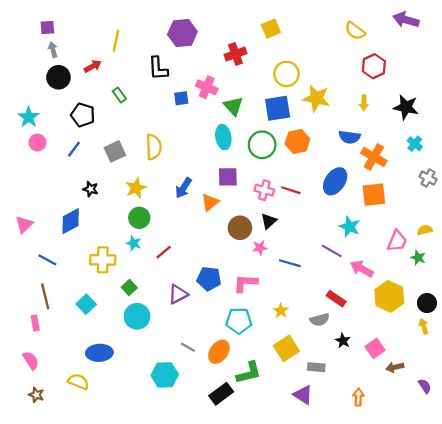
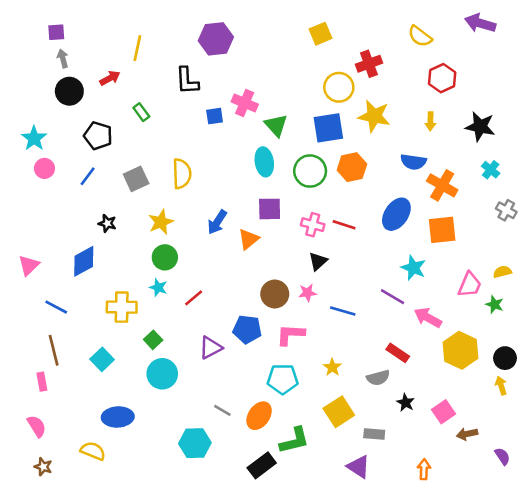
red cross: (236, 54) -> (369, 64), moved
brown circle: (240, 228) -> (275, 294), moved

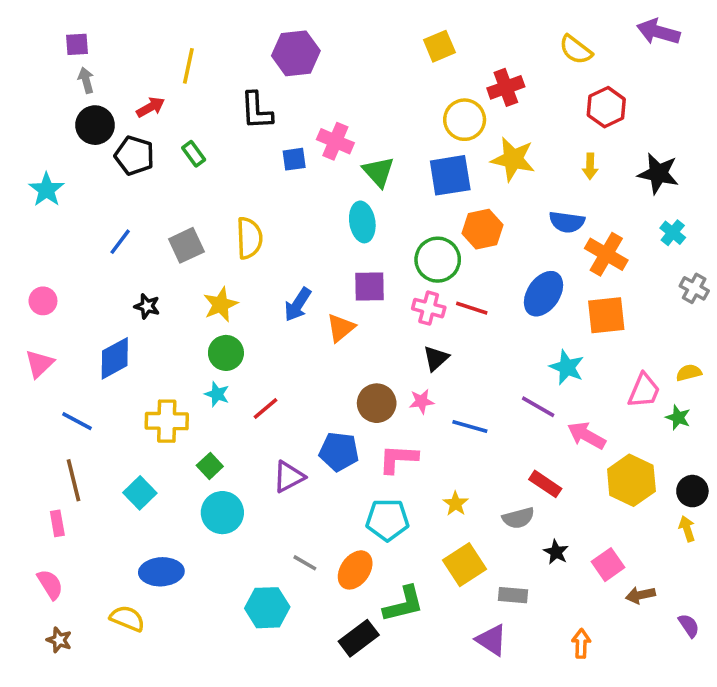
black pentagon: (98, 136) -> (134, 156), moved
pink circle: (44, 168) -> (43, 301), moved
green circle: (310, 171) -> (438, 260), moved

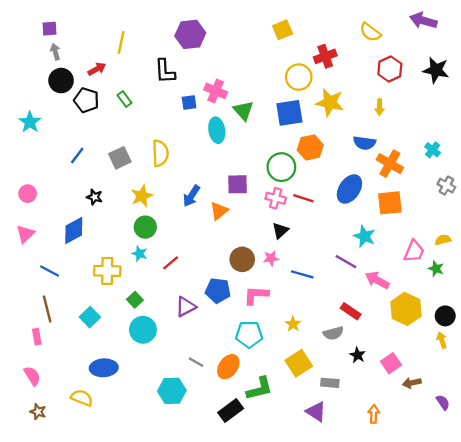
black star: (658, 174) -> (436, 70), moved
cyan ellipse: (362, 222) -> (217, 130), moved

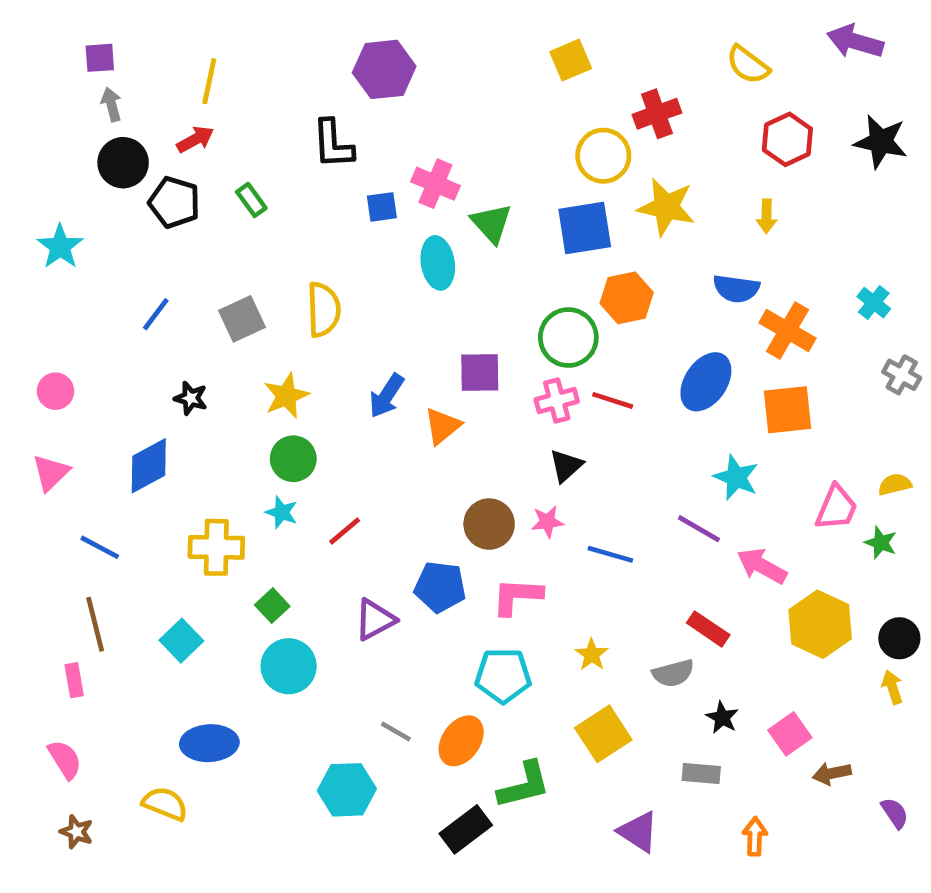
yellow line: (121, 42) -> (209, 81), moved
pink cross: (276, 198) -> (557, 400), turned -30
gray rectangle: (330, 383) -> (701, 773), moved

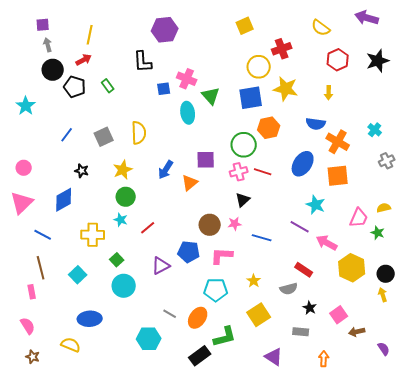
black star: (881, 142) -> (378, 61), turned -30
gray cross: (902, 375) -> (387, 161), turned 35
pink triangle: (51, 473) -> (22, 203), size x1.4

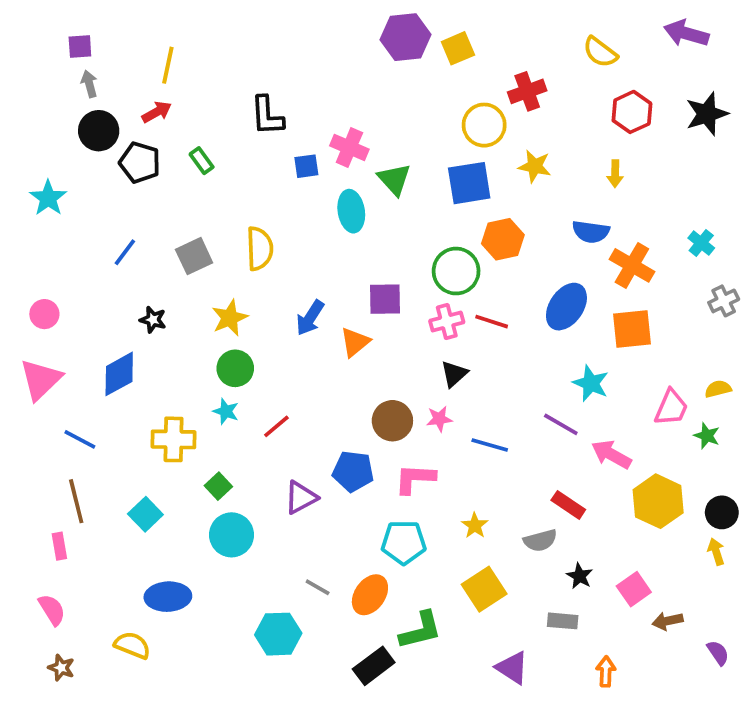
purple hexagon: (165, 30) -> (406, 37), moved
yellow star: (286, 89) -> (535, 166), size x0.7

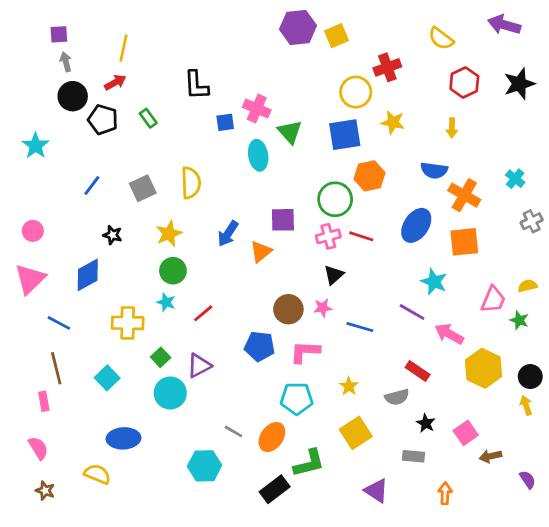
purple triangle: (301, 497) -> (199, 366), moved

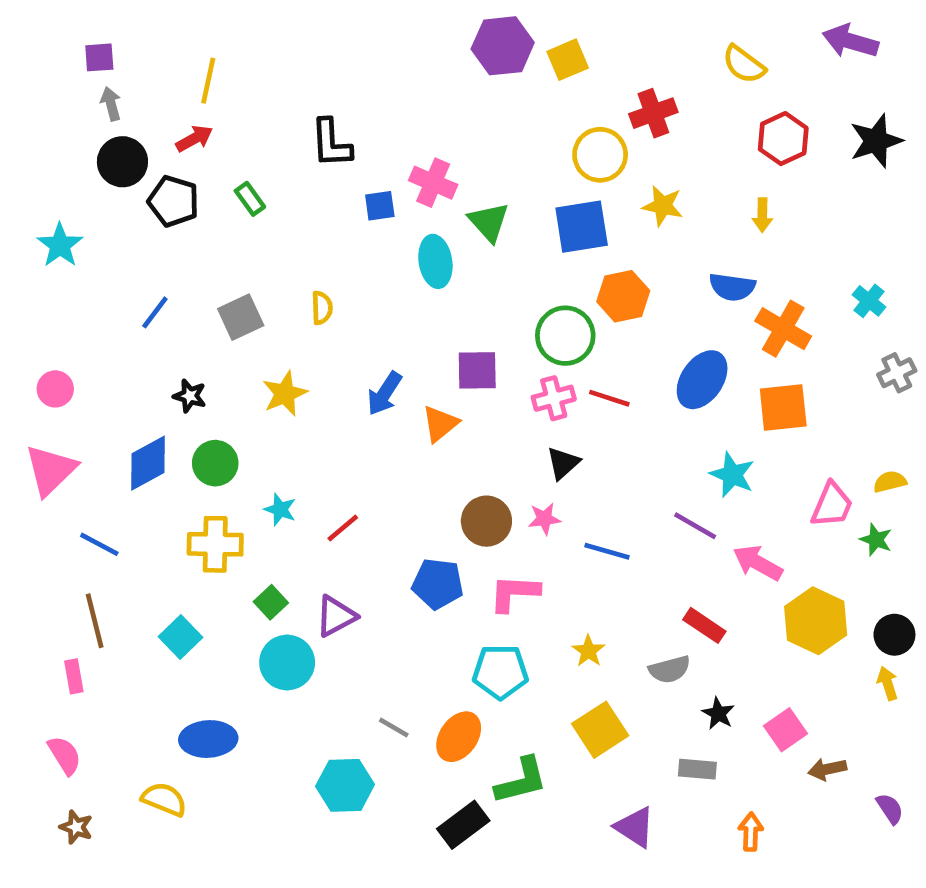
yellow semicircle: (191, 183) -> (322, 308), size x0.6
green circle: (173, 271) -> (215, 463), moved

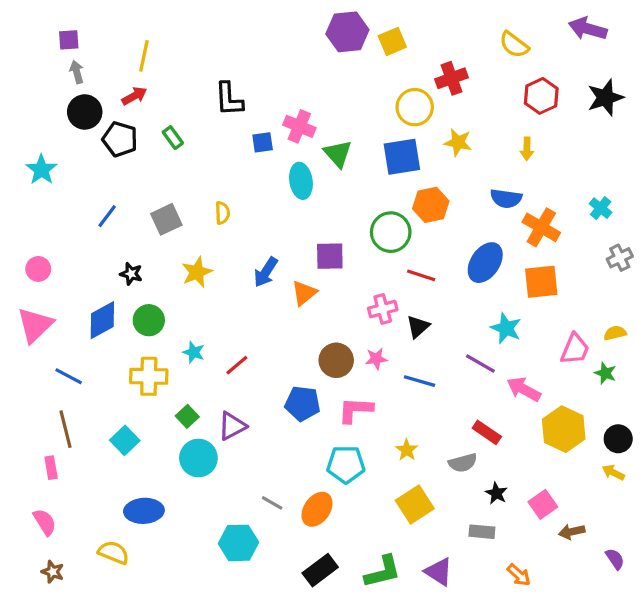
pink cross: (554, 398) -> (383, 309), moved
black triangle: (563, 463) -> (418, 327), moved
yellow arrow: (888, 683) -> (613, 472), turned -45
green L-shape: (521, 781) -> (383, 572), moved
orange arrow: (751, 832) -> (519, 575), turned 130

